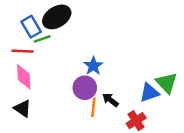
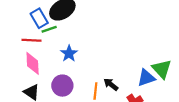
blue star: (93, 66) -> (69, 54), moved
purple circle: (85, 88) -> (62, 86), moved

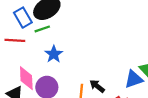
green line: (49, 29) -> (42, 29), moved
pink diamond: (33, 63) -> (26, 78), moved

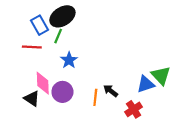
green line: (42, 29) -> (58, 36), turned -48

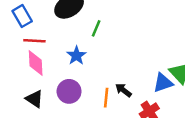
blue rectangle: (39, 25) -> (22, 16), moved
green line: (58, 36) -> (96, 28), moved
pink diamond: (43, 83) -> (36, 63), moved

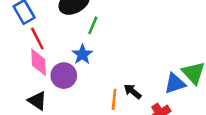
green line: (96, 28) -> (93, 25), moved
red line: (34, 41) -> (37, 39), turned 60
purple circle: (69, 91) -> (64, 76), moved

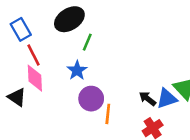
purple circle: (64, 76) -> (91, 99), moved
black arrow: (133, 91) -> (147, 99), moved
black triangle: (37, 101) -> (17, 97), moved

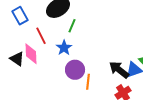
red line: (34, 55) -> (41, 36), moved
black triangle: (17, 97) -> (17, 59), moved
black arrow: (147, 99) -> (119, 70), size x1.5

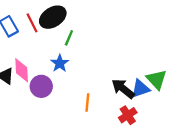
red line: (41, 36) -> (32, 23), moved
purple circle: (75, 70) -> (41, 86), moved

